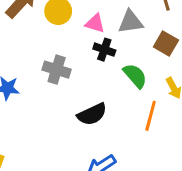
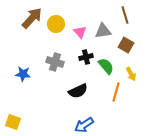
pink triangle: (95, 23) -> (80, 32), turned 32
black cross: (104, 50) -> (86, 57), moved, turned -32

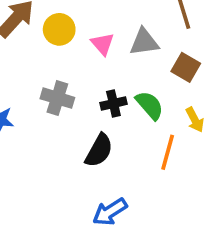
black cross: (86, 57) -> (113, 103), moved
black semicircle: (78, 91) -> (99, 150), turned -36

